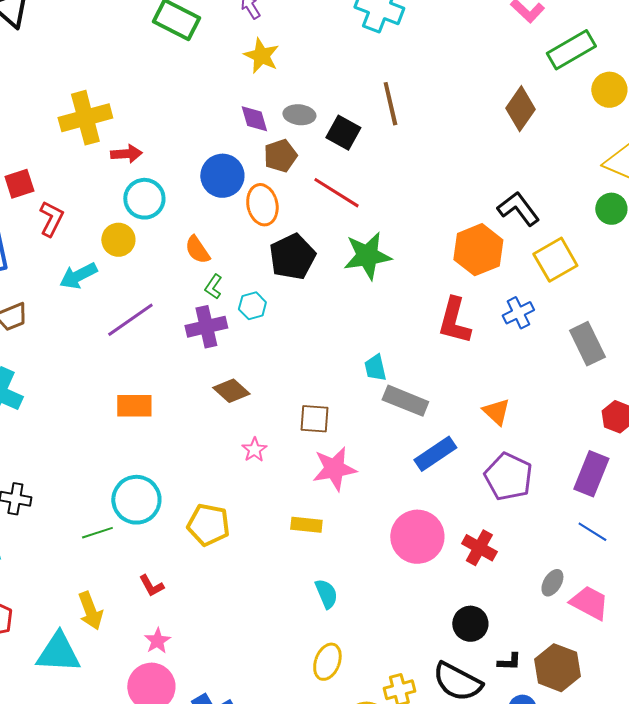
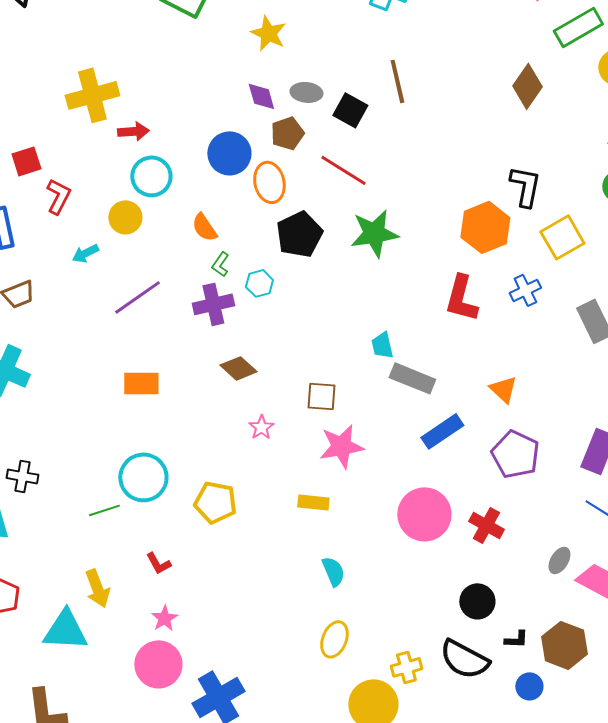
black L-shape: (518, 209) -> (525, 186), turned 48
cyan arrow: (78, 276) -> (85, 253), size x0.7

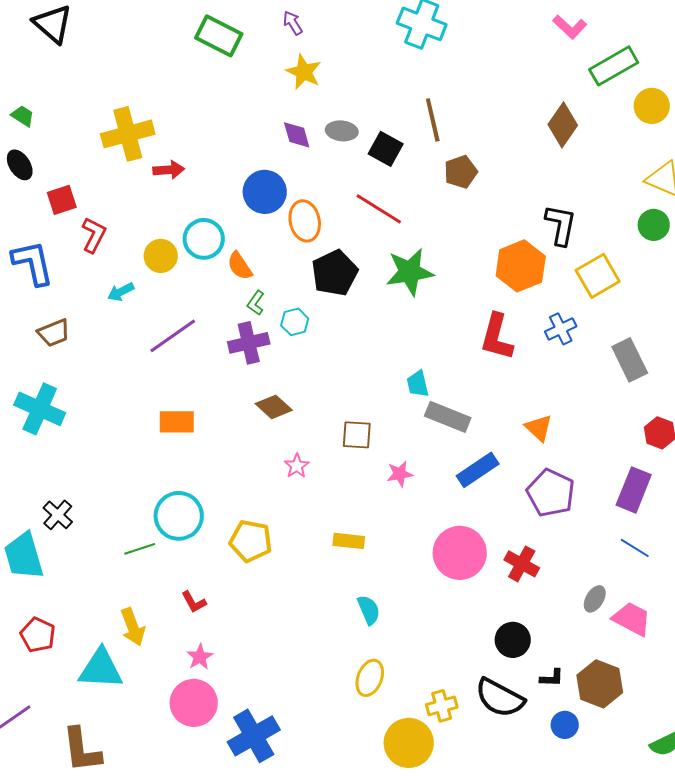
brown pentagon: (287, 133) -> (461, 172), moved
cyan circle: (151, 176) -> (204, 239), moved
pink star: (341, 446) -> (400, 474), moved, size x0.6
black cross: (22, 476) -> (58, 515), turned 32

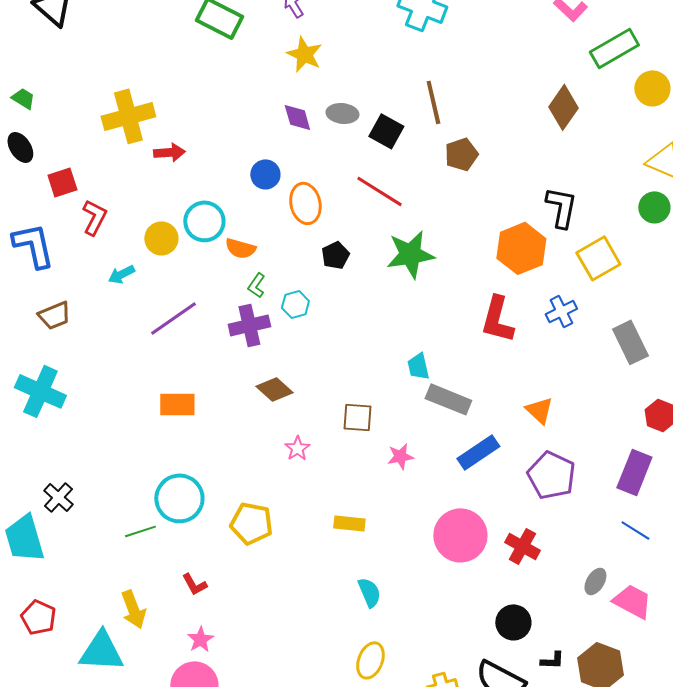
blue circle: (265, 192) -> (265, 174), size x0.7
orange semicircle: (240, 266) -> (240, 248), turned -40
black pentagon: (335, 273) -> (335, 255), size x0.6

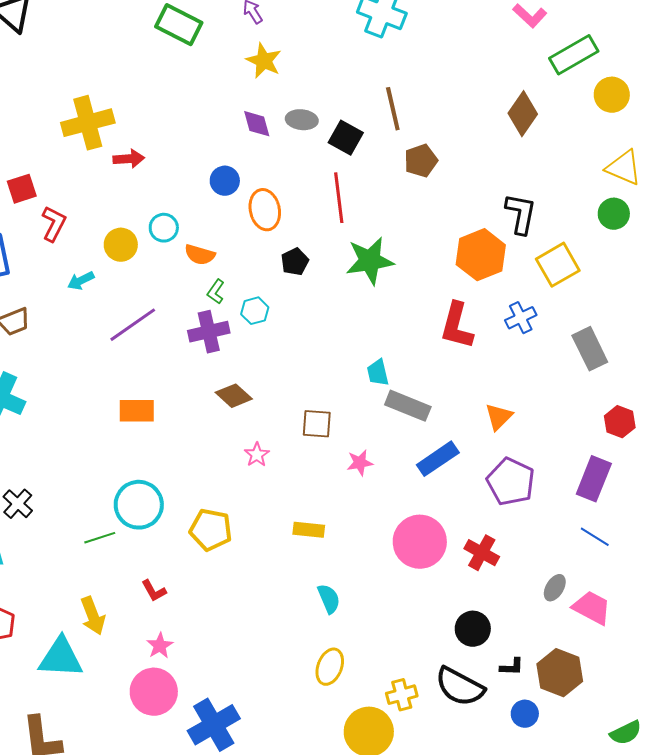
red line: (379, 191) -> (339, 198), turned 51
cyan circle: (204, 221) -> (164, 228), size x0.7
orange triangle: (539, 410) -> (499, 417), turned 32

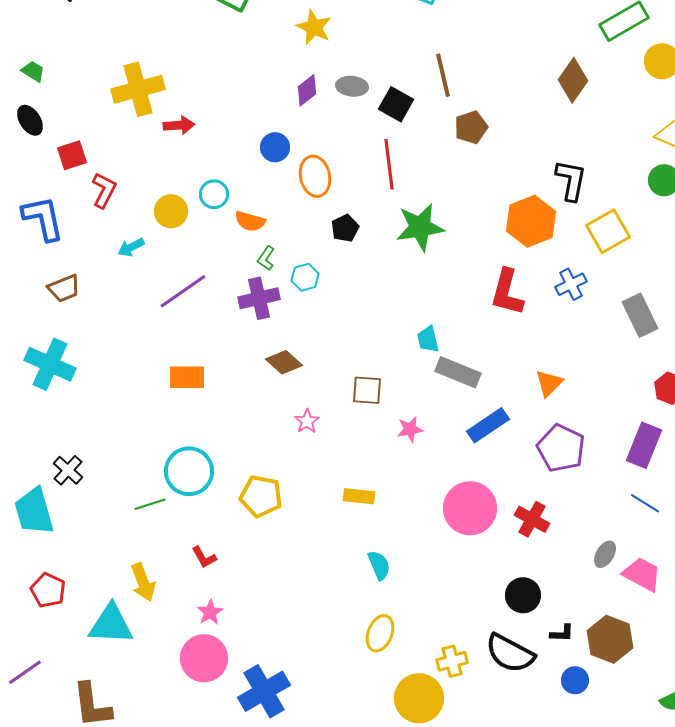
purple diamond: (257, 124) -> (307, 90), turned 68

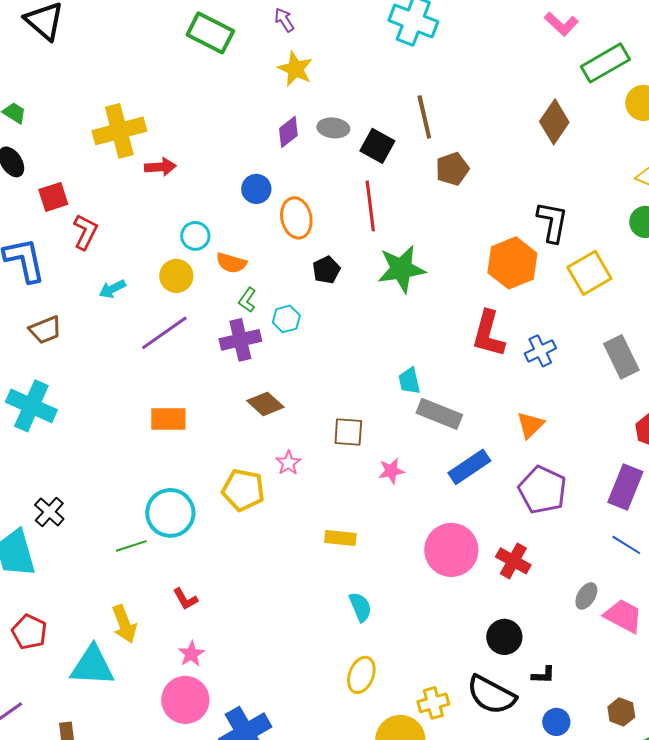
yellow circle: (171, 211) -> (176, 276), moved
blue cross: (571, 284) -> (540, 351), moved
yellow pentagon: (261, 496) -> (243, 490), moved
brown hexagon: (610, 639) -> (621, 712), moved, size x0.6

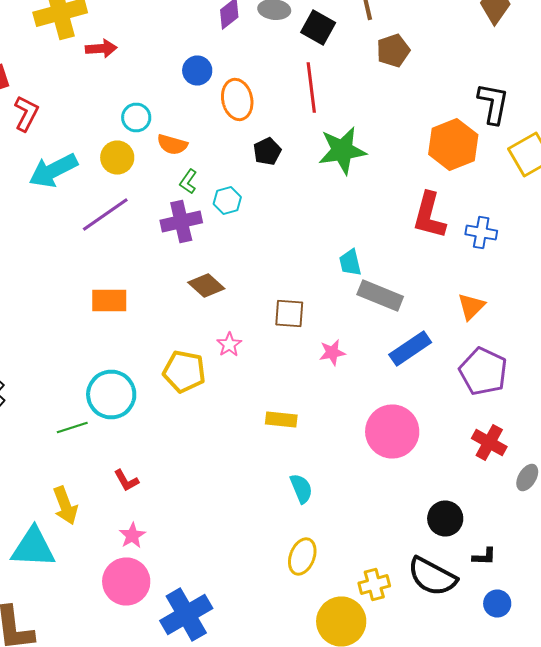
cyan arrow: (112, 289) -> (53, 170), size x1.8
blue cross: (540, 351) -> (481, 232), turned 36
red cross: (513, 561) -> (489, 442), moved

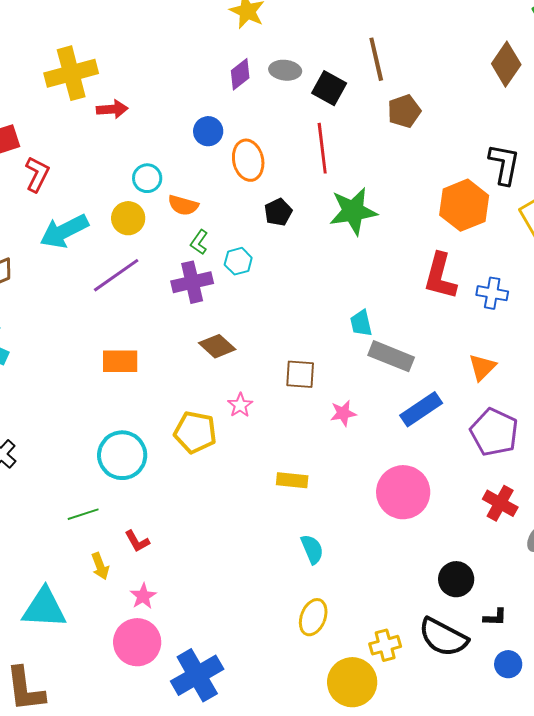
green line: (72, 428) -> (83, 514), moved
yellow arrow: (65, 506) -> (100, 566), moved, size x0.7

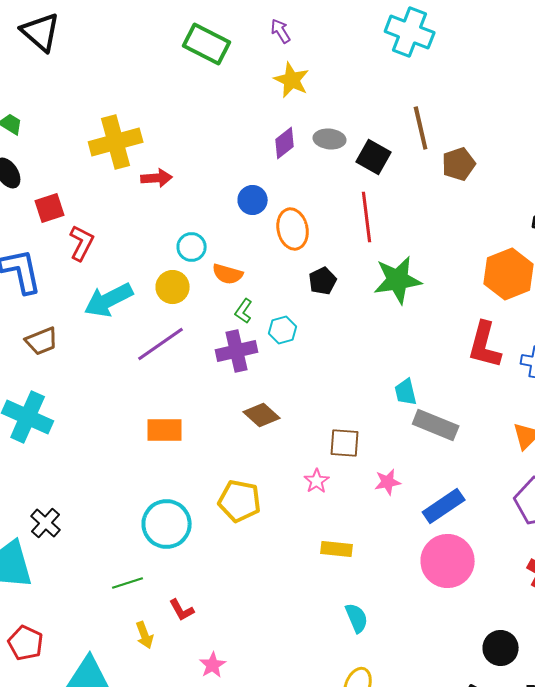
brown pentagon: (404, 111) -> (459, 164), moved
pink star: (240, 405) -> (317, 481), moved
blue rectangle: (421, 409) -> (444, 506), moved
pink star: (143, 596) -> (213, 665), moved

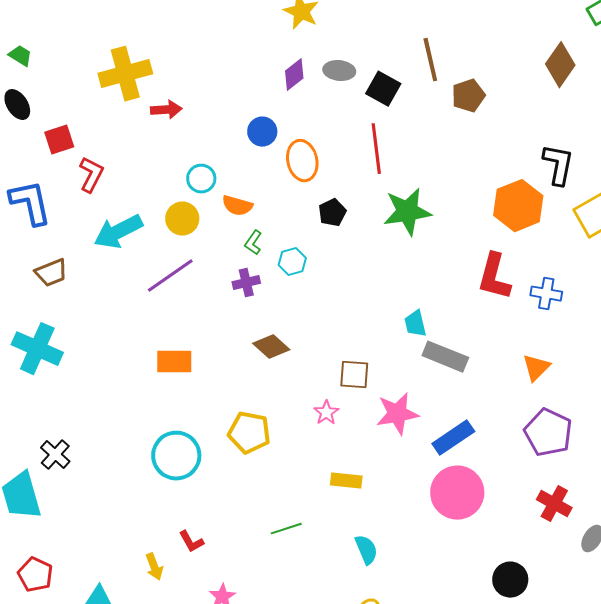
purple cross: (237, 351) -> (246, 283), size x0.7
pink star: (388, 482) -> (397, 414), size x1.6
green line: (128, 583) -> (286, 529), moved

